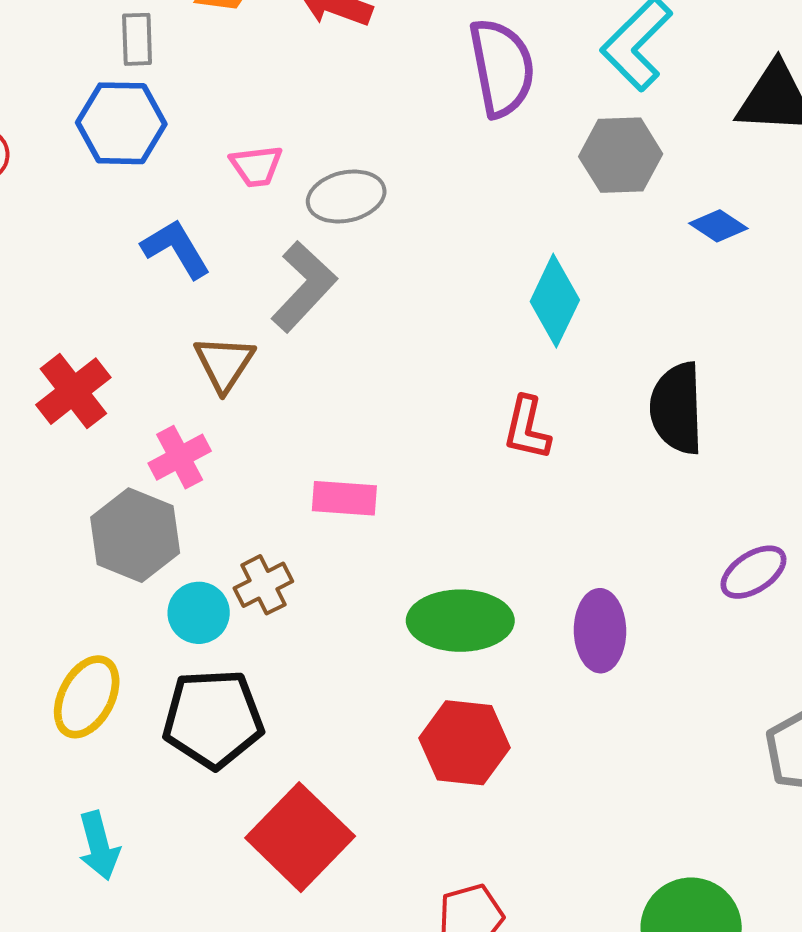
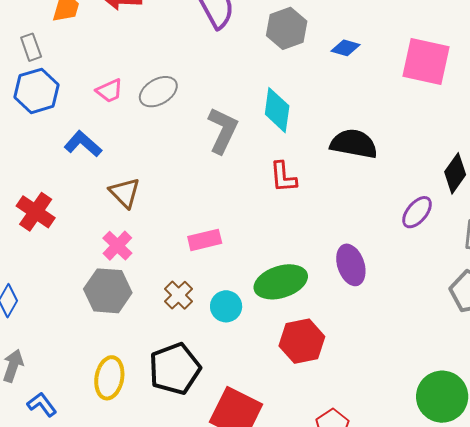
gray L-shape: (304, 287) -> (223, 130), moved
red cross: (73, 391) -> (36, 212), moved
black semicircle: (677, 408) -> (354, 144), turned 120
cyan circle: (199, 613) -> (226, 306), moved

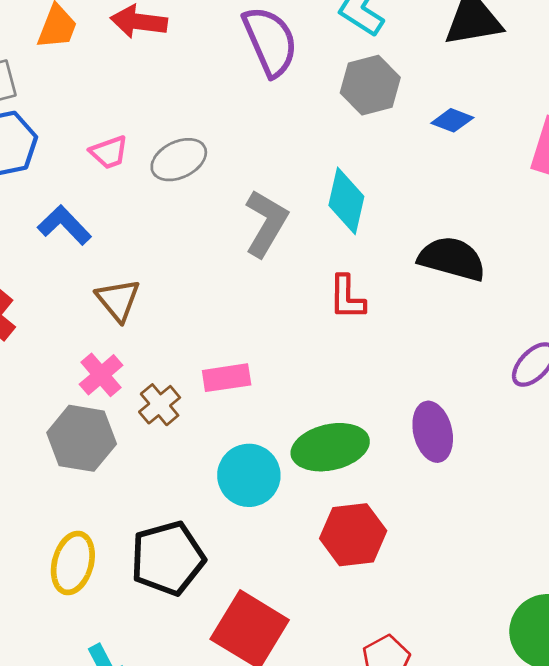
brown cross: (179, 295) -> (160, 405), moved
cyan circle: (226, 306) -> (249, 475), size x1.4

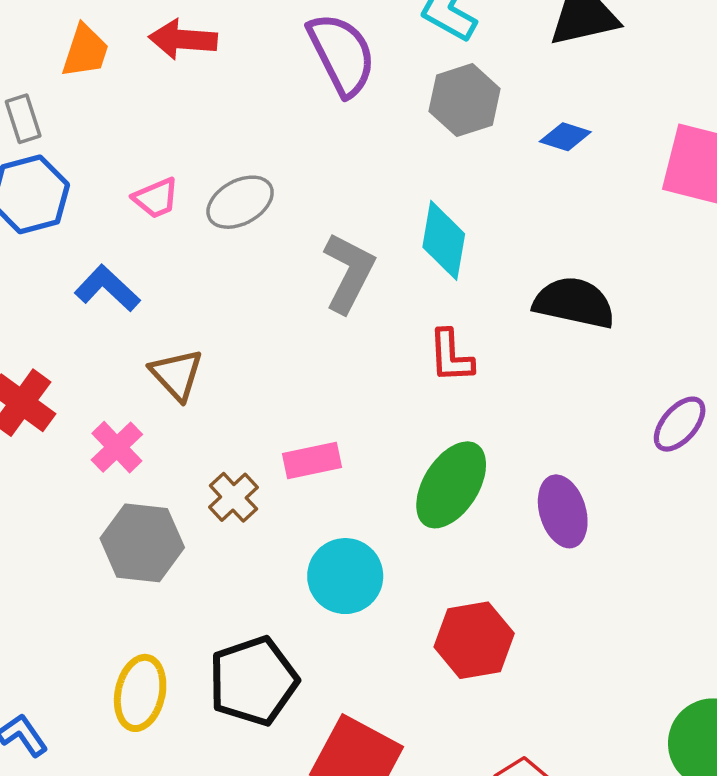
pink cross: (101, 375) -> (117, 447), moved
green ellipse: (330, 447) -> (451, 485), moved, turned -42

